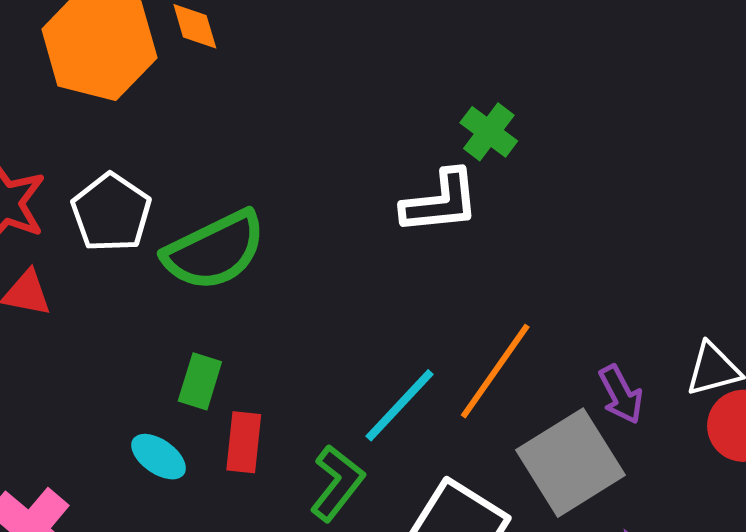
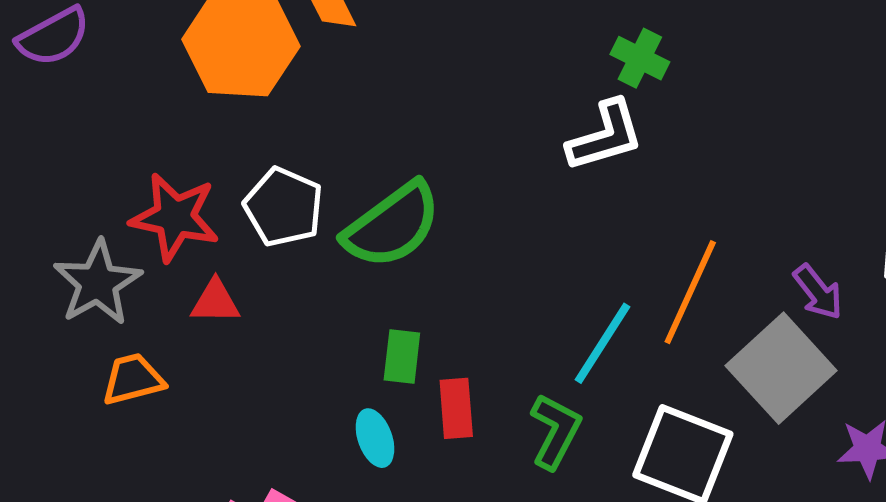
cyan ellipse: (159, 457) -> (375, 438), turned 46

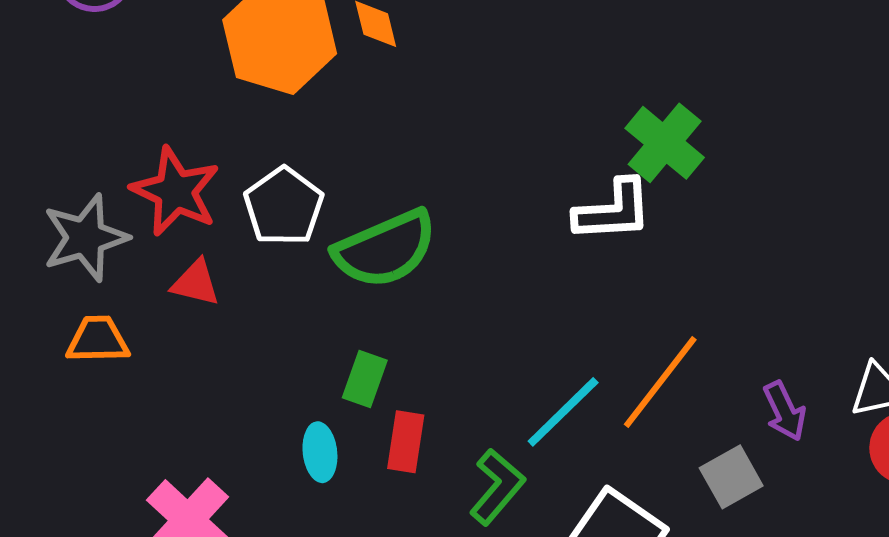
green cross: (640, 58) -> (665, 143), size x1.4
gray square: (781, 368) -> (731, 477), size x0.6

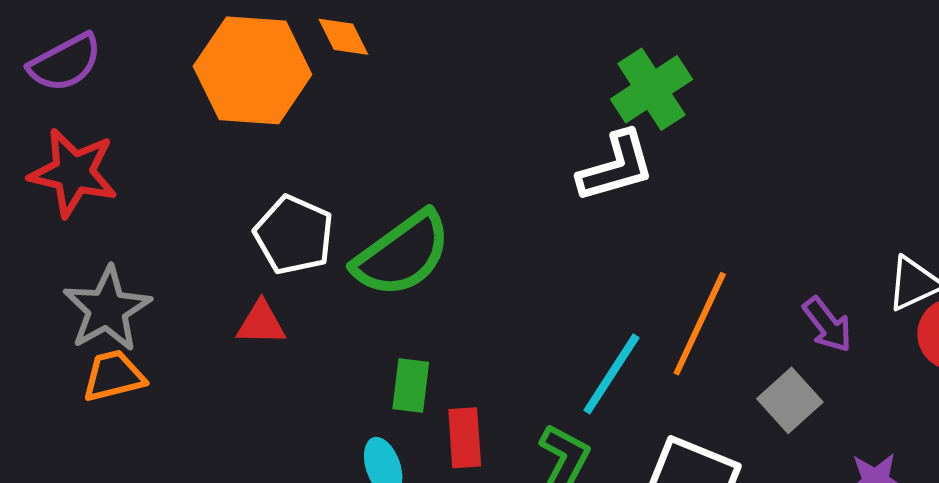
green cross: (665, 143) -> (651, 89), turned 30
red star: (175, 191) -> (73, 173), moved
red triangle: (196, 283) -> (261, 323), moved
orange trapezoid: (98, 340) -> (114, 376), moved

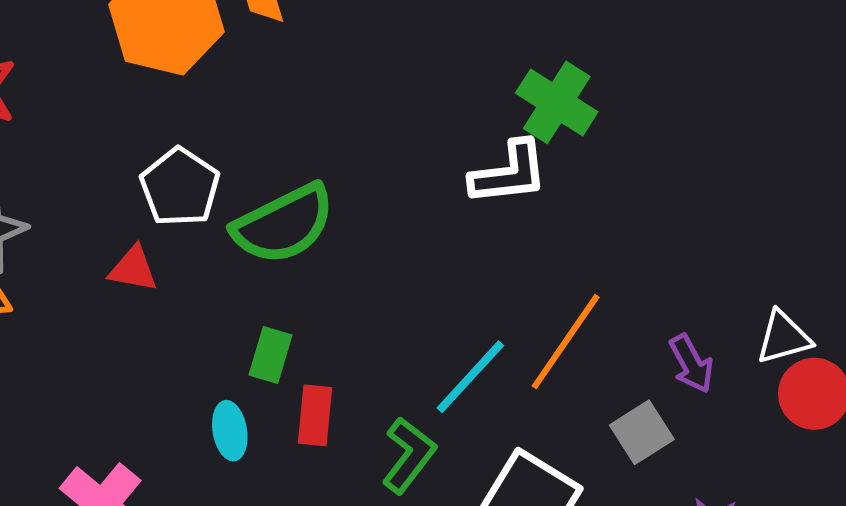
green cross: (651, 89) -> (557, 102), turned -34

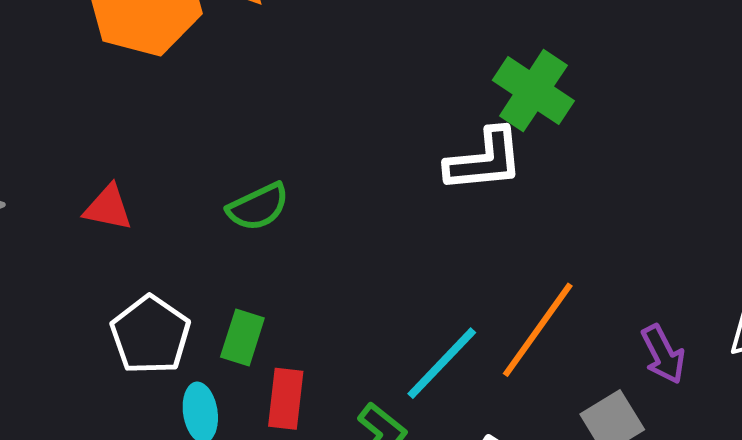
white pentagon: (180, 187) -> (150, 335), moved
green semicircle: (284, 224) -> (258, 207), size x0.6
red triangle: (133, 269) -> (108, 208), moved

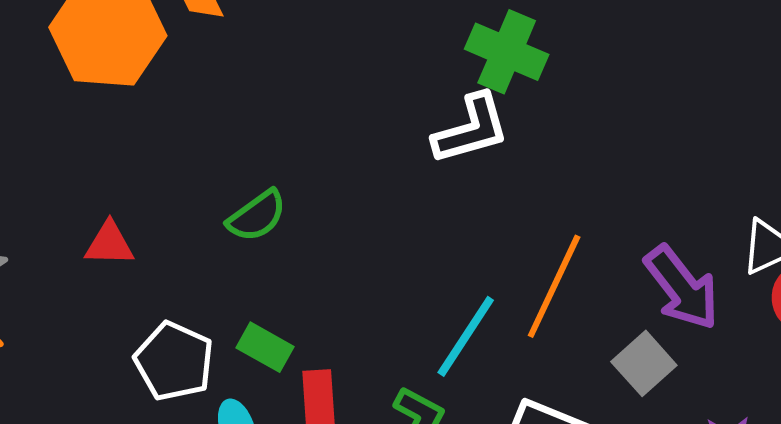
green rectangle: (242, 338) -> (265, 347), turned -68
purple arrow: (663, 354) -> (682, 288), size x1.5

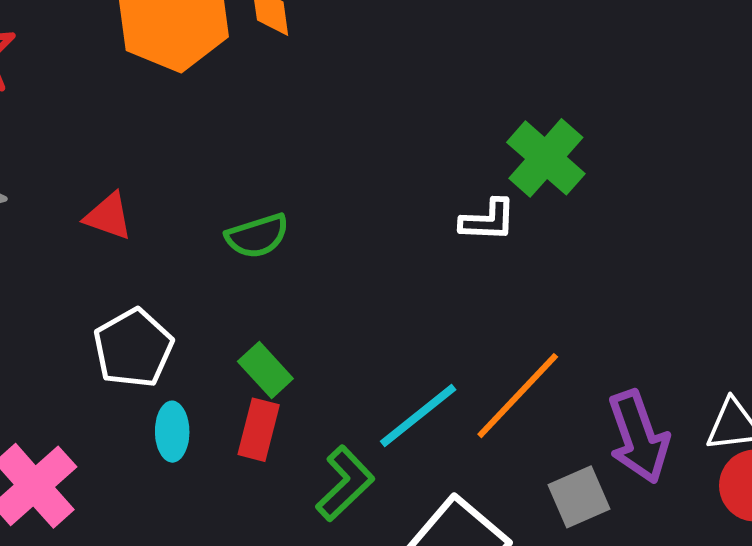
white L-shape: (471, 129) -> (488, 220), size x0.7
green rectangle: (265, 347) -> (265, 370), moved

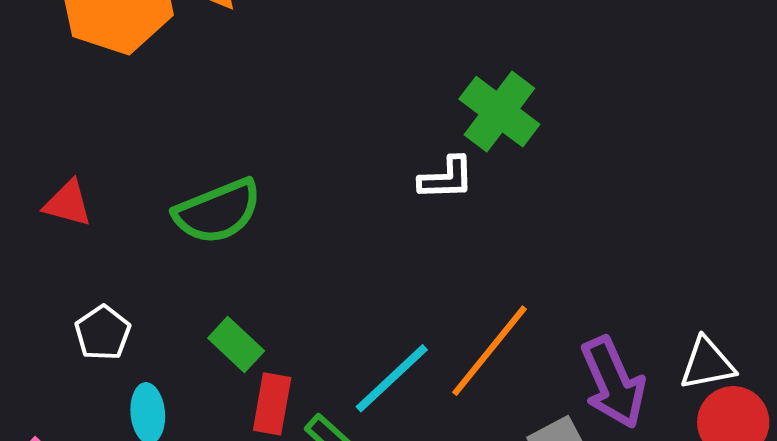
green semicircle: (257, 236) -> (218, 211), size x1.4
white pentagon: (133, 348) -> (103, 333), size x0.7
red rectangle: (259, 430) -> (272, 404), moved

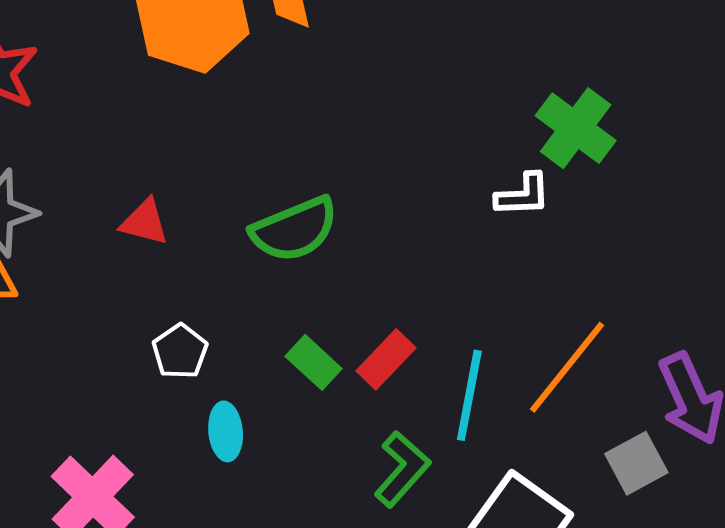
cyan line: (392, 378) -> (469, 395), turned -36
red rectangle: (272, 404) -> (386, 359), moved, turned 34

